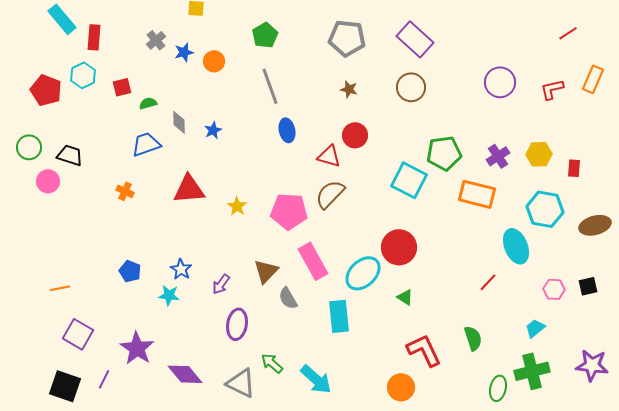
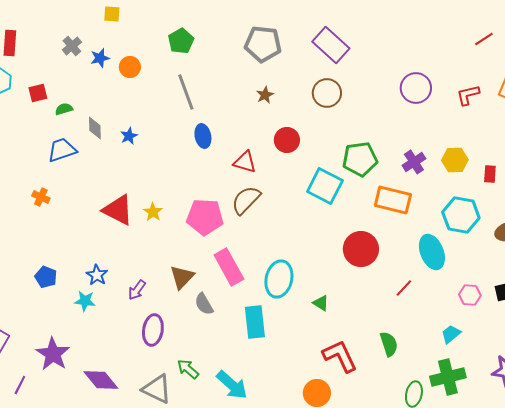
brown star: (349, 89) -> (265, 95), turned 30
red circle: (355, 135) -> (287, 140), moved
red triangle: (189, 189) -> (118, 210), moved, turned 32
red circle: (399, 247) -> (361, 249), moved
cyan ellipse: (363, 273) -> (279, 279), turned -33

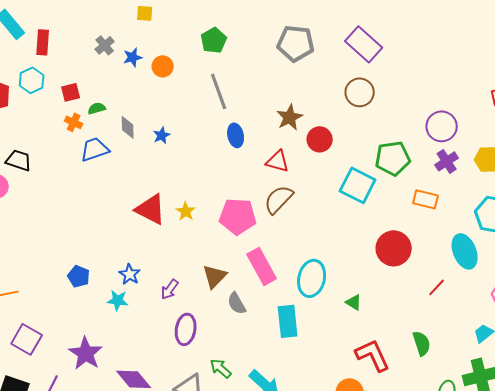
purple circle: (416, 88) -> (442, 126), moved
brown star: (265, 95) -> (290, 117), moved, size x1.5
orange cross: (41, 197) -> (74, 122), moved
orange rectangle: (393, 200) -> (426, 199), size x0.7

